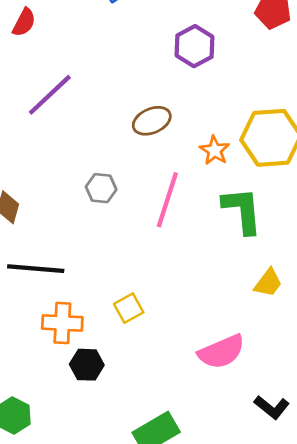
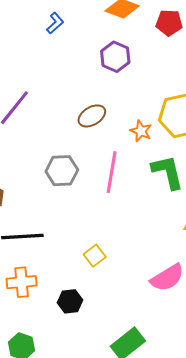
gray hexagon: (101, 188) -> (62, 171), size x1.4
orange cross: (62, 323) -> (22, 282), moved

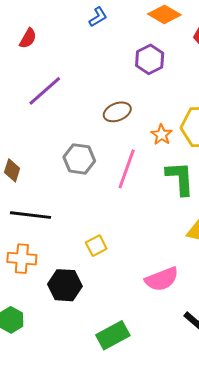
black hexagon: (70, 301) -> (65, 285), size x1.4

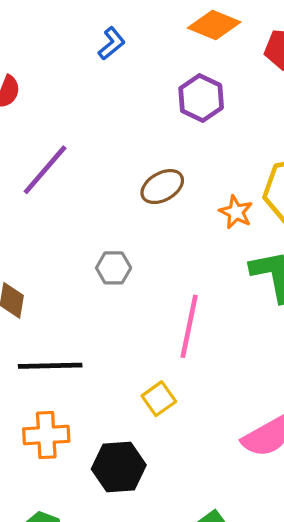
gray hexagon: (79, 159) -> (114, 268), size x0.7
pink line: (127, 169) -> (189, 326), moved

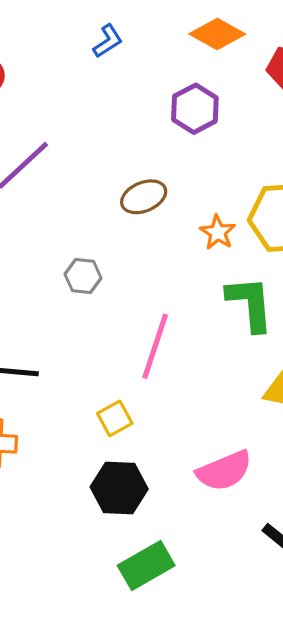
black hexagon: (119, 467) -> (119, 488), moved

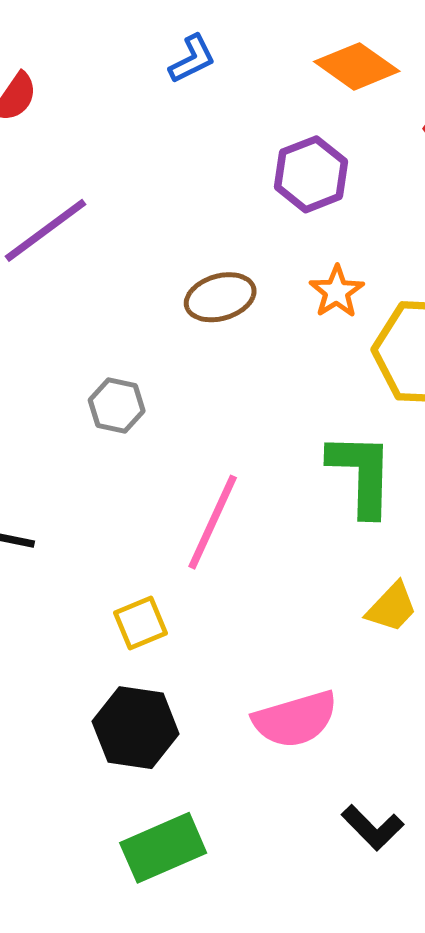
orange star: (218, 232) -> (337, 292), moved

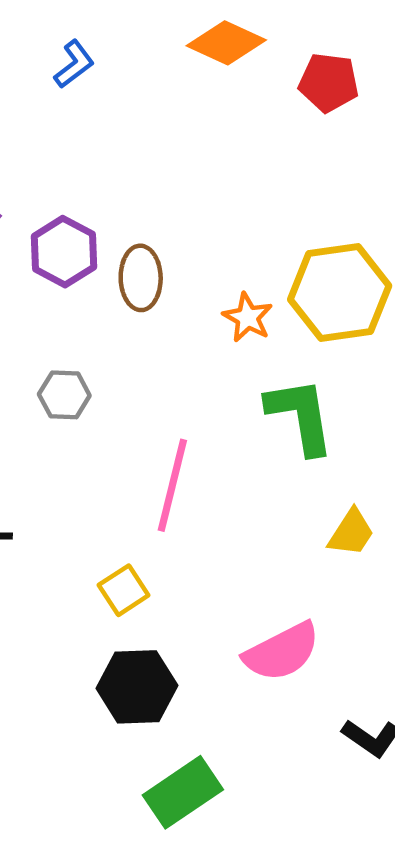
purple hexagon: (311, 174) -> (64, 252), moved
orange star: (337, 292) -> (248, 317), moved
brown ellipse: (220, 297) -> (141, 278), turned -64

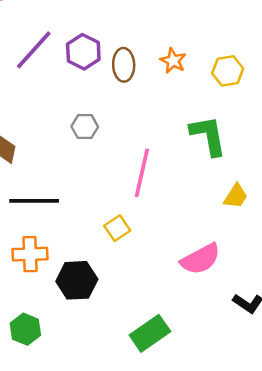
yellow hexagon: (340, 293) -> (228, 71), size x0.6
orange star: (248, 317) -> (173, 61), moved
black hexagon: (137, 687) -> (77, 280), moved

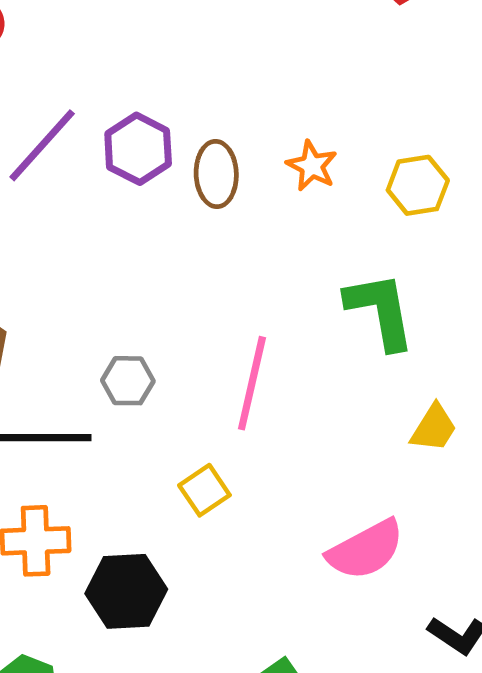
gray hexagon: (85, 127) -> (128, 381), moved

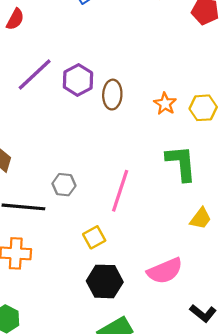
orange star: (312, 166) -> (165, 104), moved
black hexagon: (126, 591) -> (105, 281), moved

